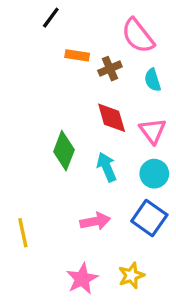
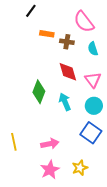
brown cross: (110, 69) -> (67, 42), turned 32
pink arrow: (95, 221) -> (50, 144), moved

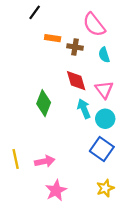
cyan arrow: (65, 102) -> (84, 109), moved
pink arrow: (50, 144) -> (45, 161), moved
yellow star: (80, 168) -> (105, 188), moved

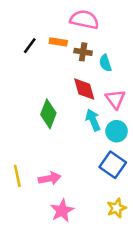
black line: (35, 12) -> (30, 46), moved
pink semicircle: (94, 25) -> (84, 20), moved, turned 140
cyan semicircle: (104, 55) -> (105, 63), moved

